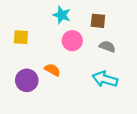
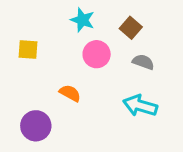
brown square: (98, 21) -> (131, 28), turned 35
purple circle: (27, 80) -> (36, 126), moved

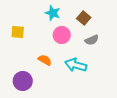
gray semicircle: (143, 62) -> (92, 40), turned 136
cyan arrow: (140, 106) -> (76, 65), moved

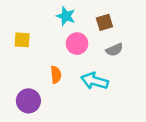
brown square: (84, 18) -> (104, 22), turned 32
orange semicircle: (45, 60) -> (56, 75), turned 56

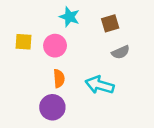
pink circle: (77, 44) -> (55, 46), moved
purple circle: (28, 101) -> (52, 107), moved

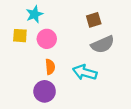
cyan star: (69, 17) -> (34, 14), moved, turned 30
gray semicircle: (121, 52) -> (103, 44), size x1.5

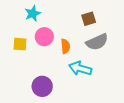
yellow square: (20, 36) -> (20, 44), moved
orange semicircle: (50, 67) -> (65, 46), moved

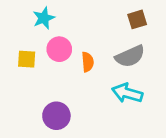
brown square: (89, 19) -> (137, 19), moved
cyan arrow: (80, 68) -> (127, 93), moved

